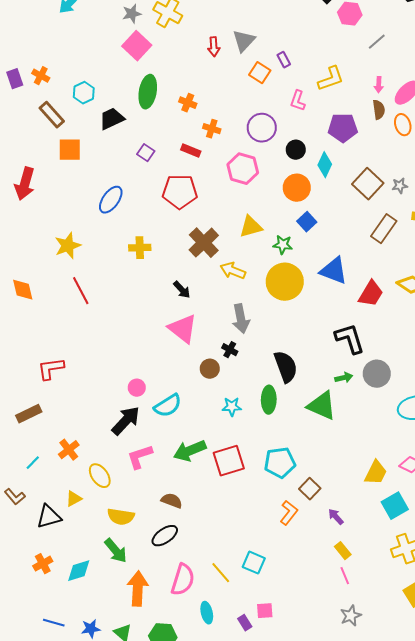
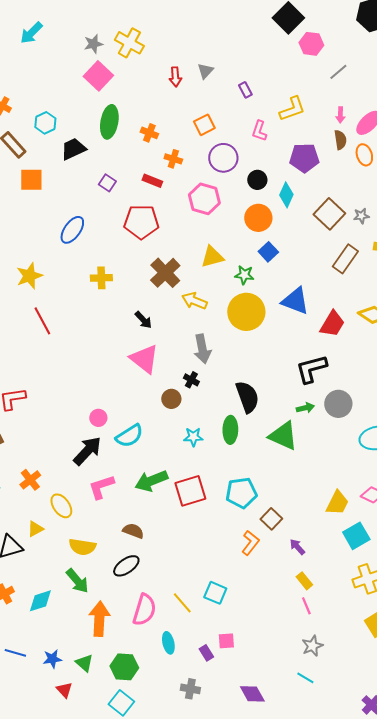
gray triangle: (244, 41) -> (205, 71), size x0.7
orange square: (260, 73) -> (204, 125), moved, turned 30
black L-shape: (350, 339) -> (311, 369), turned -88

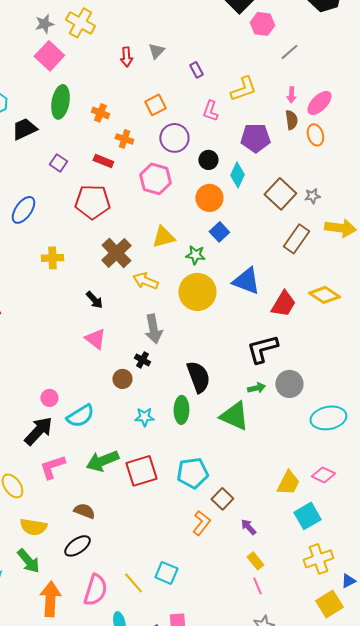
pink triangle: (144, 359) -> (95, 339), size x0.7

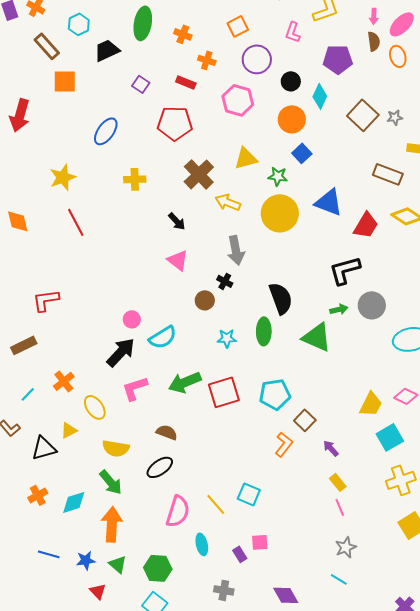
brown rectangle: (296, 239) -> (388, 174), moved, turned 76
orange arrow: (50, 599) -> (112, 524), moved

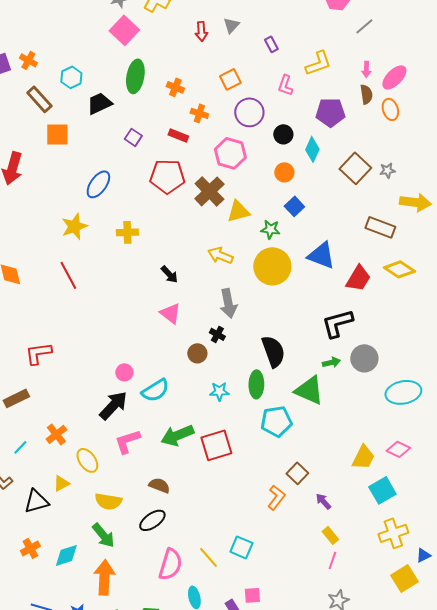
orange circle: (292, 119) -> (284, 172), size x0.7
brown cross: (199, 174) -> (209, 191), moved
yellow star: (63, 177) -> (74, 226), moved
cyan pentagon: (275, 394) -> (276, 421), moved
pink line: (340, 507) -> (332, 560), turned 42

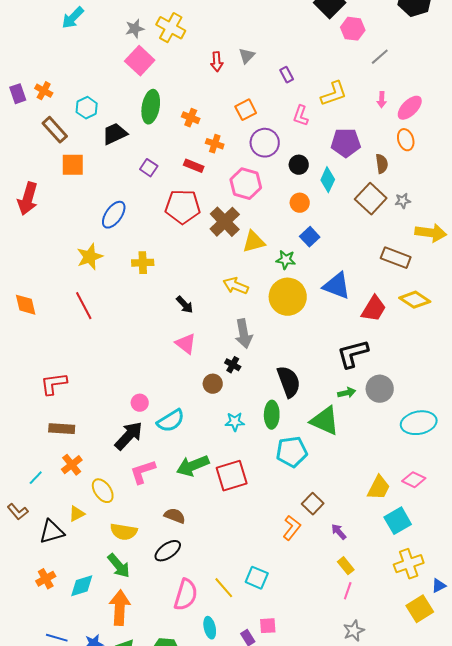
brown semicircle: (366, 94) -> (382, 164), moved
brown rectangle: (16, 398) -> (62, 429), moved, turned 30

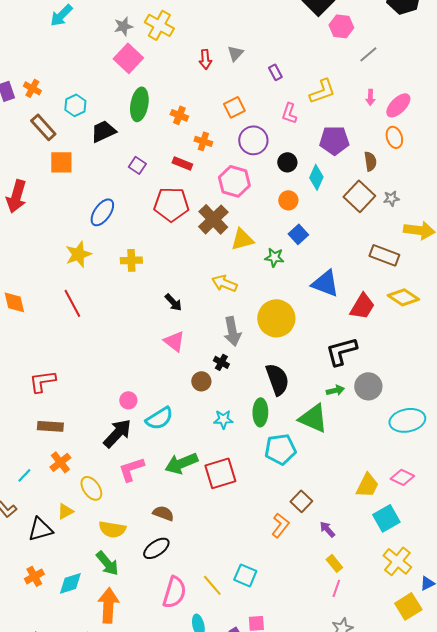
yellow circle: (288, 297) -> (276, 318), moved
yellow cross: (409, 564) -> (397, 561), turned -32

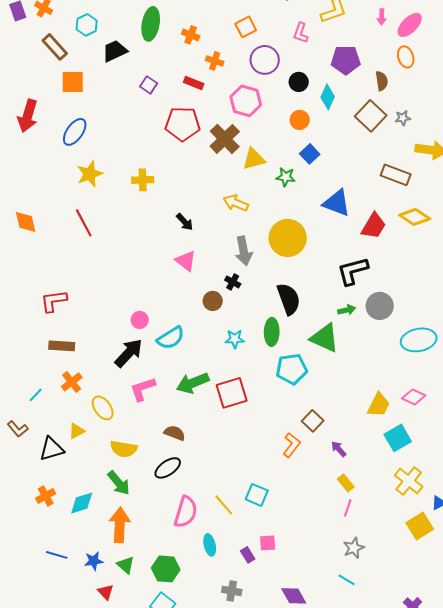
blue ellipse: (102, 212) -> (75, 132), moved

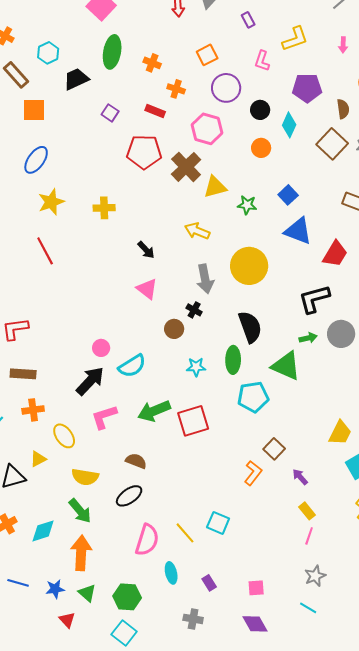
blue square: (310, 154) -> (288, 195), moved
orange cross: (72, 382) -> (33, 410), turned 30
pink square: (268, 543) -> (256, 588), moved

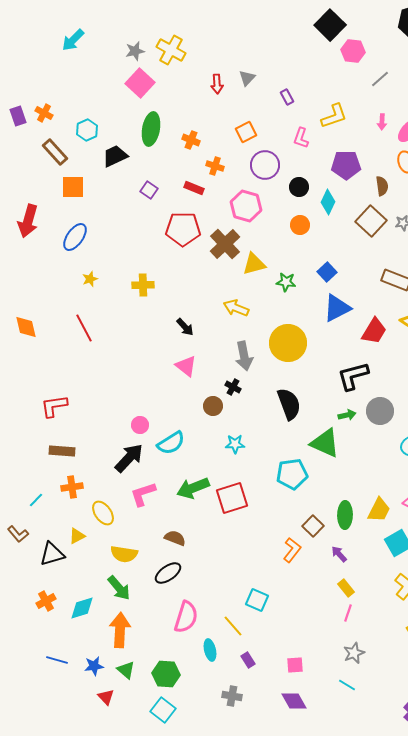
yellow star: (51, 202) -> (90, 279), size x0.6
blue triangle: (298, 231) -> (337, 308), turned -48
green ellipse: (233, 360) -> (345, 515), moved
yellow line: (185, 533) -> (233, 626), moved

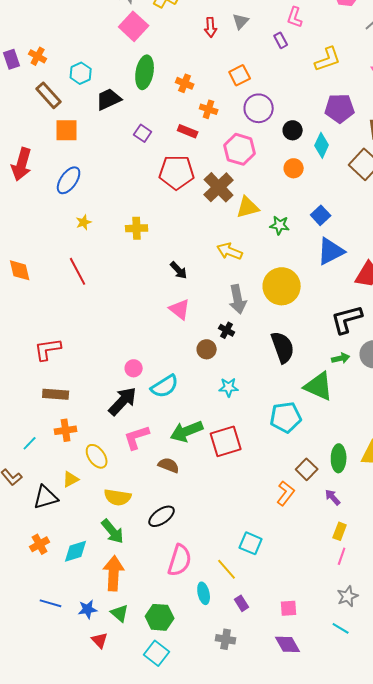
pink L-shape: (301, 138) -> (295, 17), moved
brown semicircle: (175, 538) -> (169, 465), moved
yellow rectangle: (346, 588) -> (340, 531), turned 60

